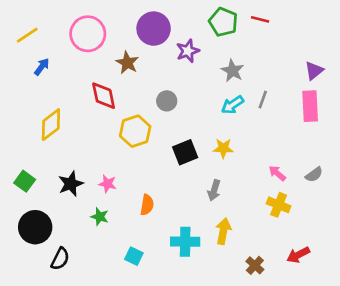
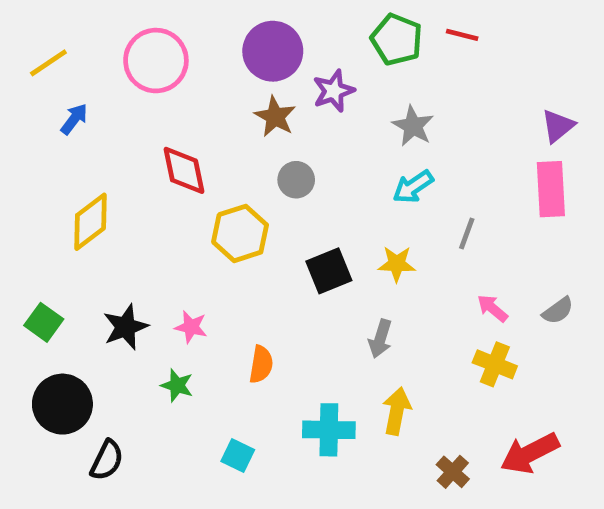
brown star: (127, 63) -> (275, 117), moved
gray line: (263, 100) -> (467, 233), moved
red arrow: (298, 255) -> (530, 453), size x1.4

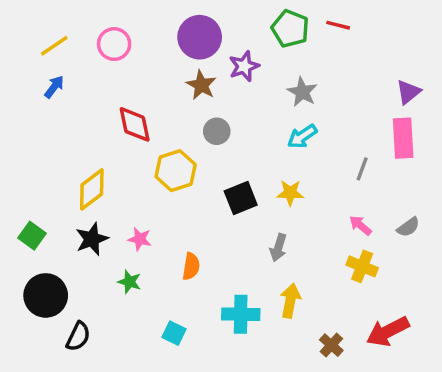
pink circle: (156, 61) -> (114, 44), size x0.7
yellow line: (48, 63) -> (54, 46), moved
yellow diamond: (90, 222) -> (92, 189), moved
gray line: (467, 233) -> (362, 169), moved

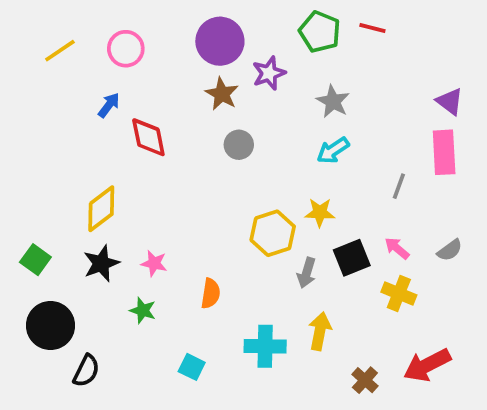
blue arrow: (54, 87) -> (109, 105), moved
purple triangle: (408, 92) -> (450, 101), turned -44
yellow hexagon: (176, 171) -> (273, 233), moved
black square: (241, 198) -> (352, 258), moved

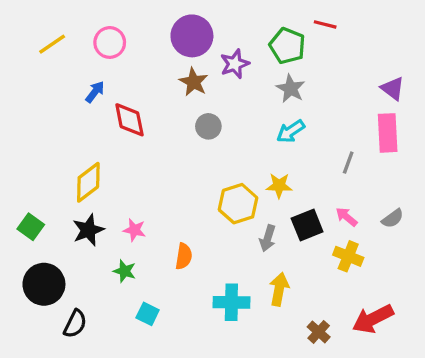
green pentagon: (320, 32) -> (287, 46), moved
cyan square: (192, 367) -> (148, 314), moved

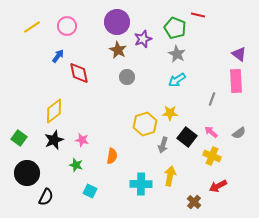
black square: (307, 225) -> (187, 137), turned -30
red arrow: (373, 319) -> (218, 186), moved, size x0.7

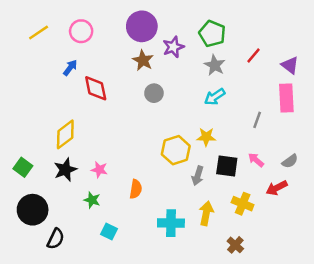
red line: (198, 15) -> (254, 56), moved, turned -64
black square: (187, 137) -> (227, 166), turned -30
yellow cross: (212, 156) -> (243, 204), moved
red arrow: (218, 186) -> (277, 188), moved

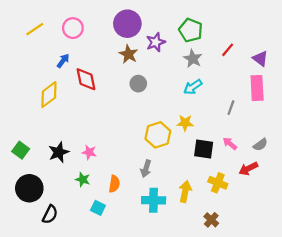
yellow diamond: (65, 134) -> (49, 95), moved
gray arrow: (198, 176) -> (146, 169), moved
orange semicircle: (136, 189) -> (114, 184), moved

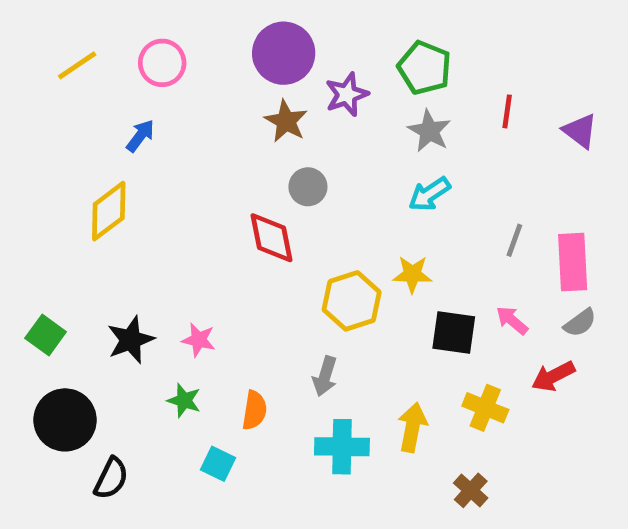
red line: (228, 50) -> (507, 111), turned -32
red diamond: (86, 79) -> (271, 238), moved
pink rectangle: (257, 88) -> (573, 262), moved

